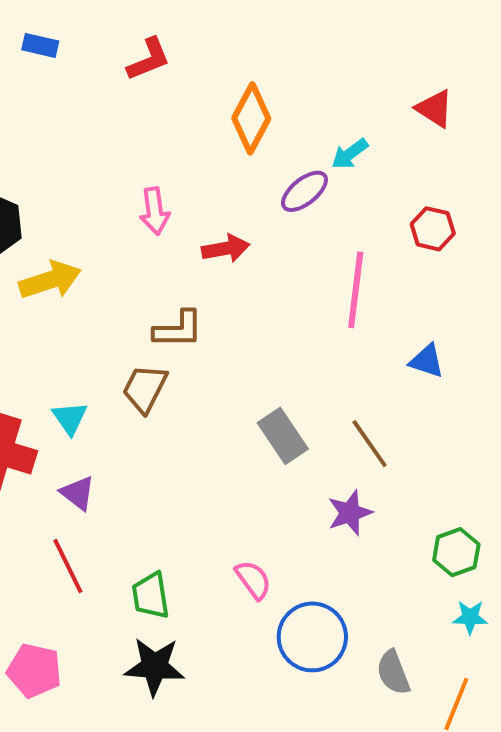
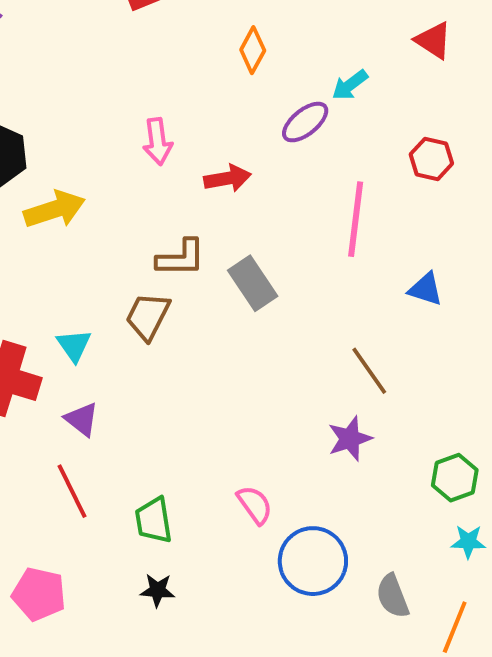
orange diamond: (251, 118) -> (253, 50), size x0.7
gray rectangle: (283, 436) -> (253, 283), moved
black star: (155, 667) -> (157, 590), size x0.6

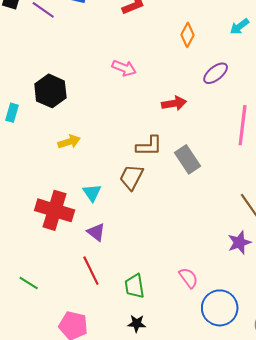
cyan arrow: (350, 85) -> (239, 27), moved
pink arrow: (157, 141) -> (124, 68), moved, turned -60
yellow arrow: (55, 209) -> (69, 142), moved, size x0.7

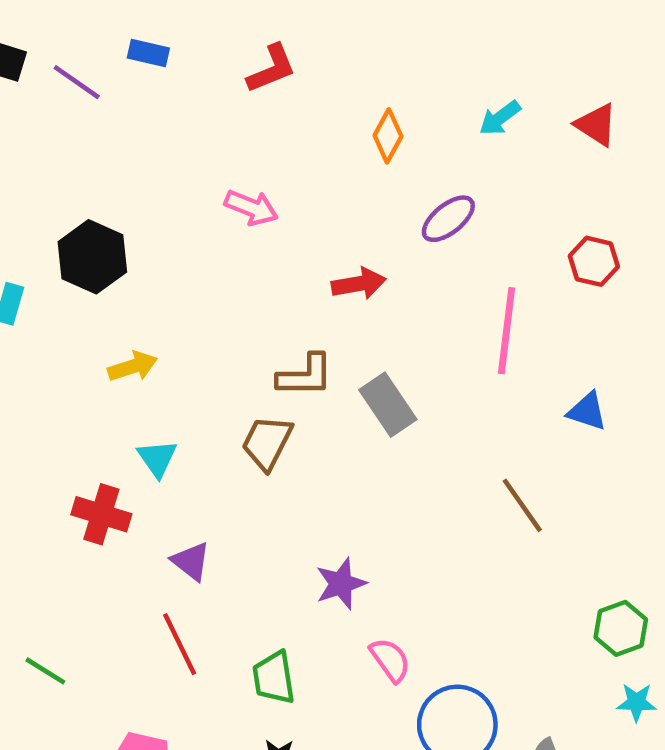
cyan triangle: (92, 193) -> (157, 458), moved
red cross: (55, 210) -> (101, 514), size x0.7
purple star: (239, 243) -> (341, 584), moved

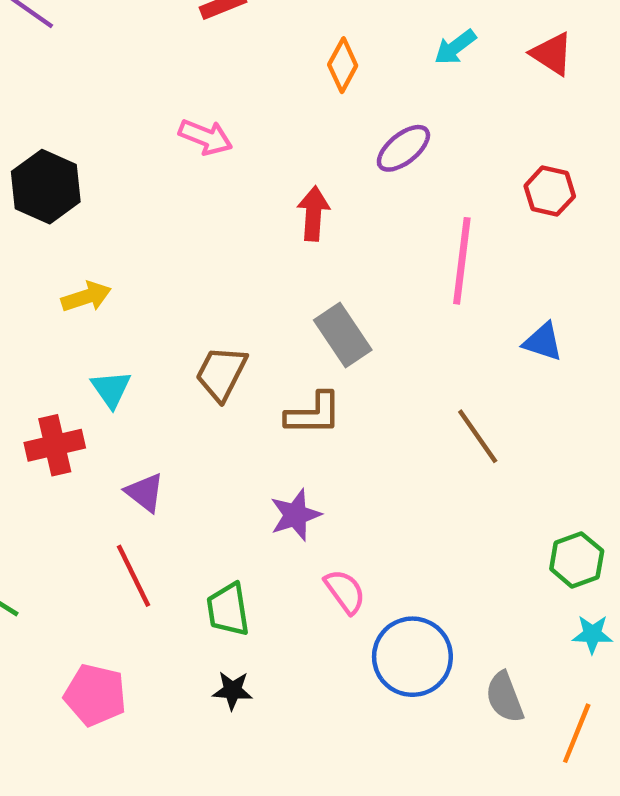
red arrow: (359, 284) -> (313, 214), turned -76
brown L-shape: (305, 375) -> (313, 414), moved
red cross: (101, 514) -> (55, 445), turned -30

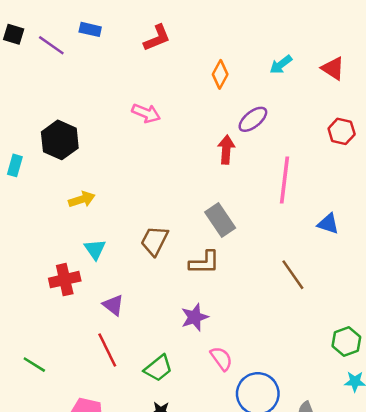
red hexagon: (550, 191) -> (342, 131), moved
red arrow: (313, 214) -> (226, 150), moved
green trapezoid: (228, 609) -> (158, 368), turned -120

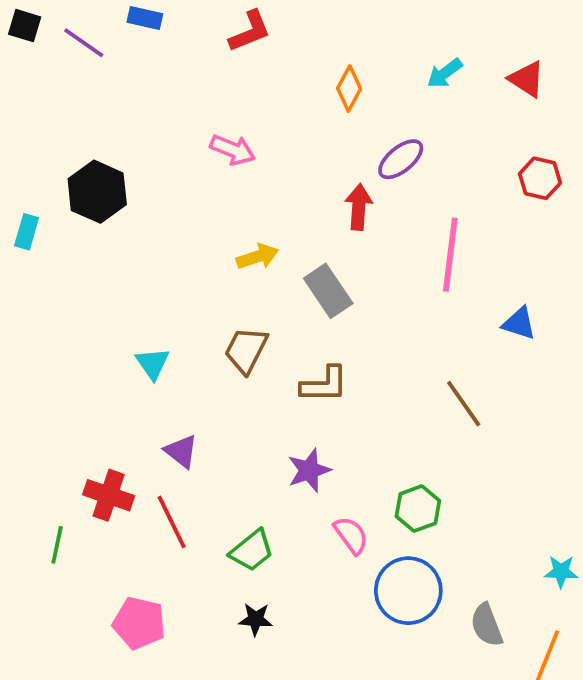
yellow arrow: (82, 199) -> (258, 257), moved
gray rectangle: (220, 220) -> (328, 291), moved
red cross: (65, 280) -> (109, 495), moved, turned 32
green hexagon: (346, 341) -> (418, 509), moved
green line: (34, 365) -> (57, 545), turned 70

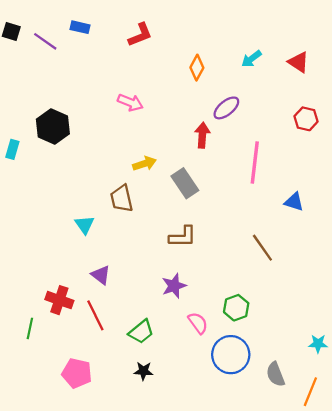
brown trapezoid: (246, 350) -> (122, 199), moved, turned -40

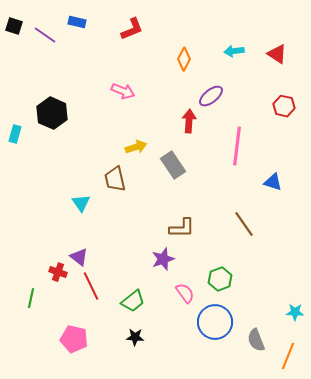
cyan arrow: (251, 59) -> (234, 51), turned 30
brown L-shape: (183, 237) -> (182, 228), moved
purple triangle: (101, 275) -> (79, 257), moved
red cross: (59, 300) -> (58, 272), size x0.7

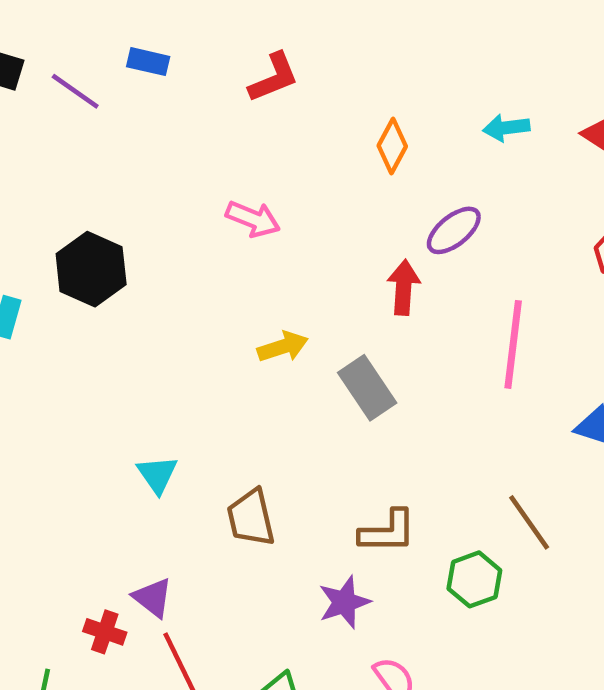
brown trapezoid: (115, 179) -> (251, 518), moved
green hexagon: (220, 279) -> (474, 579), moved

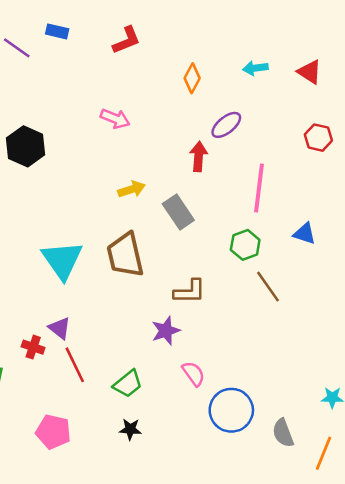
cyan triangle: (157, 474) -> (62, 260), size x1.8
brown trapezoid: (251, 518) -> (125, 255), moved, size x1.4
green hexagon: (474, 579) -> (245, 245), moved

